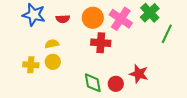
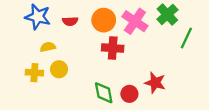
yellow semicircle: (52, 44) -> (48, 47), moved

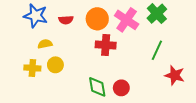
green line: (186, 38) -> (157, 50), moved
red star: (155, 83) -> (175, 75), moved

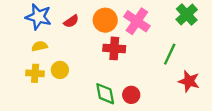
green cross: (157, 14) -> (187, 14), moved
red semicircle: (66, 20) -> (71, 21), turned -32
yellow semicircle: (45, 44) -> (40, 46), moved

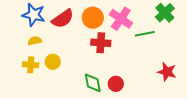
red semicircle: (71, 21) -> (63, 19), size x1.6
green line: (170, 54) -> (145, 34), moved, turned 54

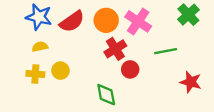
green line: (145, 34) -> (166, 51), moved
red cross: (101, 43) -> (115, 49), turned -36
red circle: (116, 84) -> (130, 69), moved

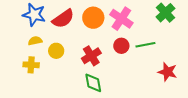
red cross: (115, 49) -> (91, 56), moved
red circle: (130, 69) -> (121, 46), moved
yellow circle: (60, 71) -> (56, 51), moved

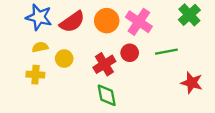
red circle: (121, 46) -> (130, 53), moved

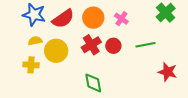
pink cross: (139, 22) -> (121, 19), size x0.6
yellow circle: (64, 59) -> (56, 51), size x1.5
red cross: (104, 64) -> (91, 45), moved

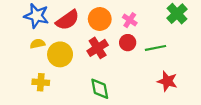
red circle: (113, 46) -> (128, 43), moved
yellow cross: (31, 65) -> (41, 82), moved
red star: (168, 72) -> (167, 81), moved

